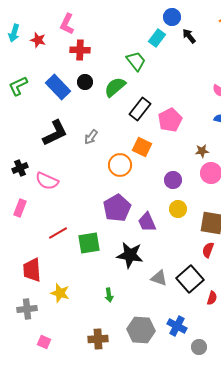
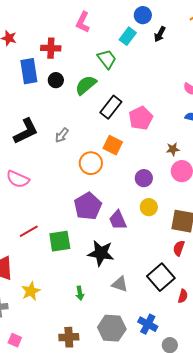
pink L-shape: (67, 24) -> (83, 22), moved
black arrow: (189, 36) -> (160, 34), turned -112
blue rectangle: (58, 87) -> (29, 71), moved, turned 35
gray triangle: (159, 278) -> (120, 284), moved
yellow star: (60, 293) -> (31, 291), turned 30

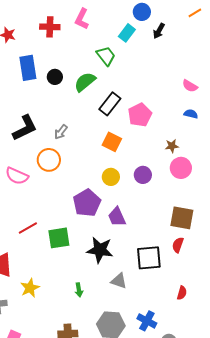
red cross: (51, 48) -> (50, 27), moved
orange circle: (91, 163) -> (49, 160), moved
yellow circle: (149, 207) -> (111, 177), moved
black square: (161, 277) -> (149, 258), moved, turned 36

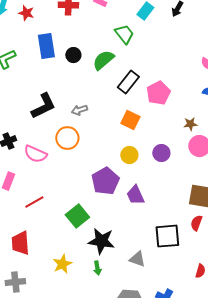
gray arrow: (61, 132) -> (79, 110), turned 35
red line: (28, 228) -> (34, 202), moved
green square: (59, 238) -> (77, 216), turned -30
black star: (100, 250) -> (101, 241), moved
yellow star: (30, 288) -> (62, 264), moved

